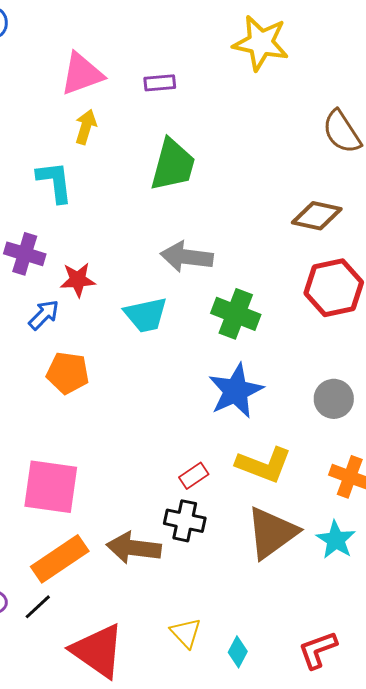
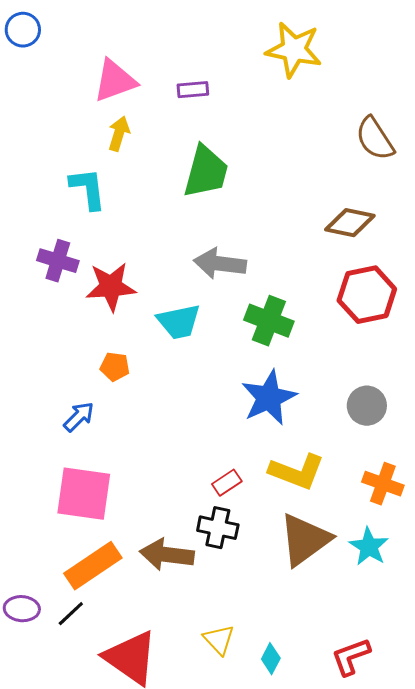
red star: (78, 280) -> (111, 287), size x1.4
blue arrow: (44, 315) -> (79, 417), moved
orange pentagon: (68, 373) -> (115, 367), moved, size x0.7

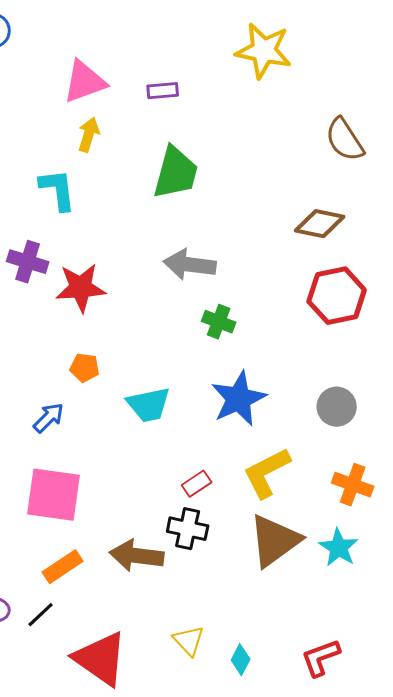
green cross: (269, 321) -> (219, 322), moved, size x0.7
cyan trapezoid: (179, 322) -> (149, 405), moved
yellow L-shape: (297, 472) -> (267, 473), turned 132
orange rectangle: (93, 566) -> (63, 567), size x0.7

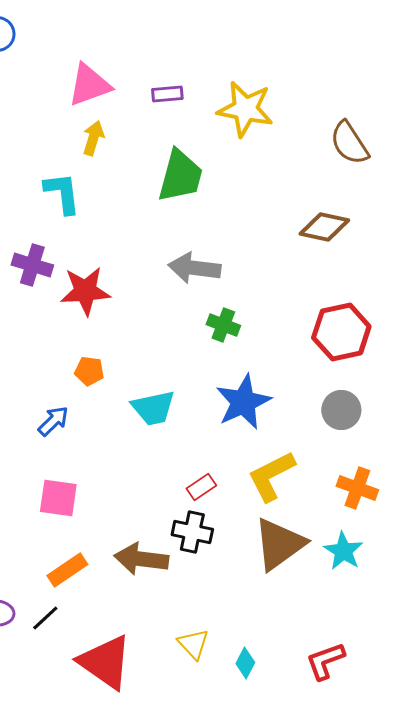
yellow star: (264, 51) -> (245, 109), moved
red hexagon: (337, 296) -> (341, 332), moved
pink square: (54, 495) -> (58, 498), size x0.7

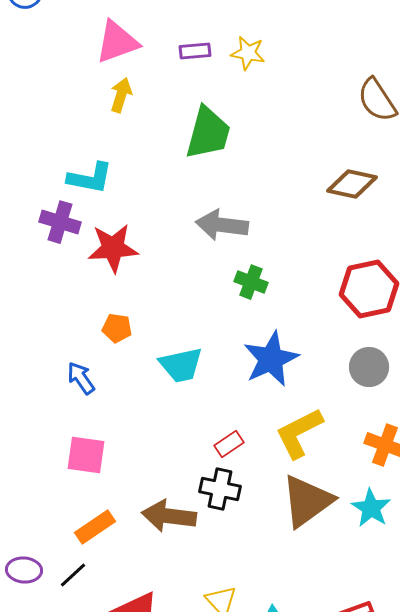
yellow star: (245, 109) -> (248, 53), moved, size x0.6
cyan L-shape: (62, 193) -> (90, 178), moved, turned 108
blue arrow: (53, 421) -> (81, 378), turned -80

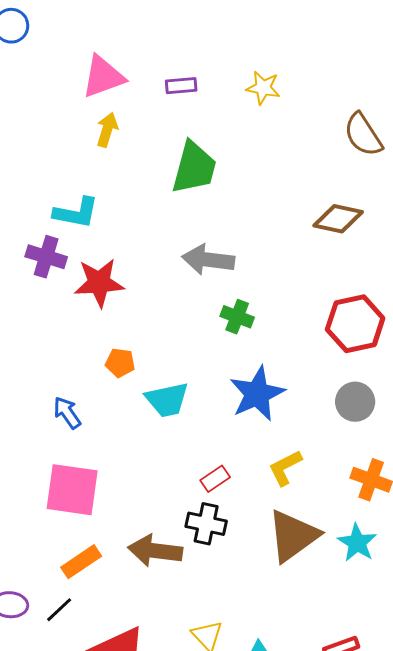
yellow star: (248, 53) -> (263, 88), moved
orange pentagon: (117, 328) -> (120, 363), moved
yellow L-shape: (299, 433) -> (285, 468), size x0.7
pink square: (86, 455) -> (72, 490), size x1.4

